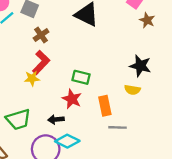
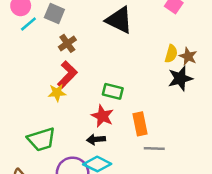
brown star: (147, 20) -> (188, 56), moved
black star: (140, 66) -> (180, 78), turned -30
yellow semicircle: (132, 90) -> (171, 54), moved, turned -84
black arrow: (56, 119) -> (96, 139), moved

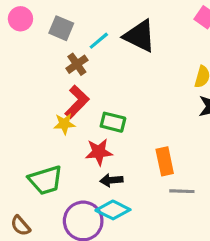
cyan line: (28, 24) -> (99, 41), moved
green rectangle: (113, 91) -> (113, 122), moved
red star: (102, 116) -> (99, 152), moved, turned -30

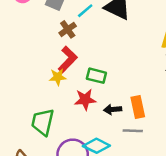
green trapezoid: (46, 180) -> (43, 122), turned 120
black arrow: (111, 180) -> (113, 109), moved
gray line: (182, 191) -> (133, 131), moved

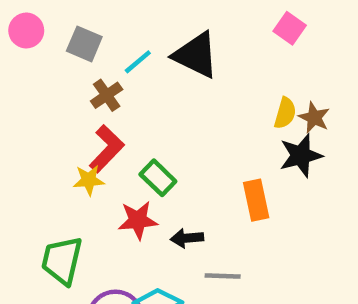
green rectangle: (96, 76) -> (158, 178), turned 30
orange rectangle: (138, 107) -> (256, 200), moved

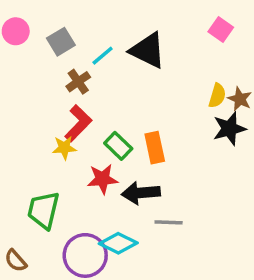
gray square: (84, 44) -> (61, 42), turned 36
orange rectangle: (256, 200) -> (155, 148), moved
black arrow: (187, 238) -> (141, 193), size x1.5

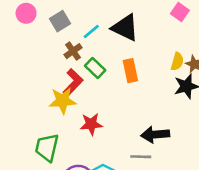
green rectangle: (118, 146) -> (95, 68), moved
yellow star: (64, 148) -> (63, 101), size x1.5
orange rectangle: (155, 148) -> (130, 71), moved
black arrow: (141, 193) -> (155, 135), moved

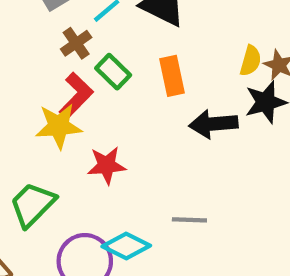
black arrow: (155, 135) -> (213, 124), moved
green trapezoid: (47, 148) -> (32, 205), turned 32

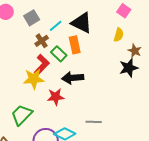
yellow semicircle: (250, 61) -> (119, 35), moved
orange rectangle: (172, 76) -> (75, 45), moved
black arrow: (213, 124) -> (73, 78), moved

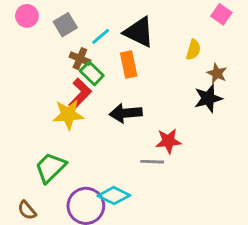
pink square: (124, 11) -> (221, 14), moved
brown cross: (42, 41) -> (80, 59), turned -32
green rectangle: (59, 54) -> (92, 73), moved
red star: (56, 97) -> (168, 141), moved
gray line: (94, 122) -> (152, 162), moved

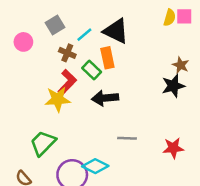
pink square: (221, 14) -> (184, 16), turned -35
pink circle: (27, 16) -> (23, 42), moved
yellow semicircle: (193, 50) -> (170, 18), moved
green rectangle: (92, 73) -> (92, 70), moved
red star: (168, 141) -> (173, 148), moved

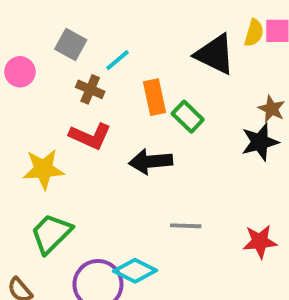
gray square: (55, 25) -> (71, 44), turned -30
black triangle: (116, 31) -> (215, 54), moved
green rectangle: (92, 70) -> (188, 117), moved
red L-shape: (67, 82) -> (90, 136), turned 70
yellow star: (58, 99) -> (43, 169), moved

